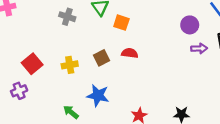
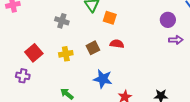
gray cross: (67, 17) -> (62, 21), moved
purple cross: (19, 91) -> (23, 76), turned 32
blue star: (98, 96) -> (103, 79), moved

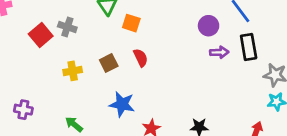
red semicircle: (117, 44) -> (141, 58), turned 56
red square: (34, 53) -> (41, 35), moved
purple cross: (23, 76) -> (23, 110), moved

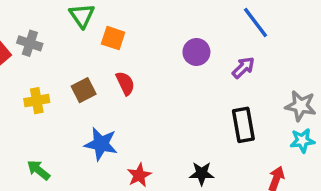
purple circle: (209, 26) -> (196, 52), moved
black rectangle: (249, 47) -> (243, 125), moved
purple arrow: (219, 52) -> (243, 68), moved, turned -42

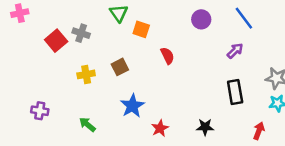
purple circle: (196, 52) -> (201, 19), moved
red semicircle: (125, 83) -> (167, 56), moved
blue star: (101, 144) -> (132, 106), turned 30

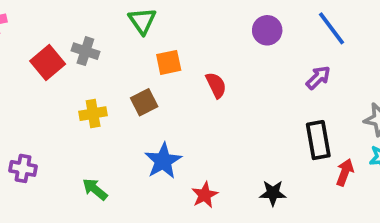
orange square: (141, 29) -> (169, 62), moved, turned -30
red arrow: (259, 131) -> (345, 172), moved

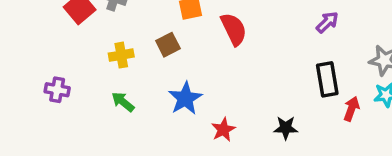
red semicircle: (216, 85) -> (234, 29), size x1.4
purple cross: (23, 168) -> (57, 90), moved
green arrow: (95, 189) -> (123, 102), moved

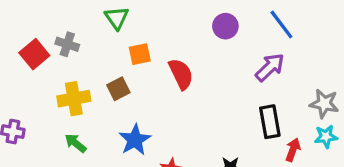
purple arrow: (327, 22) -> (270, 67), size x1.4
yellow cross: (121, 55) -> (74, 99), size x1.4

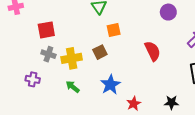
gray cross: (67, 44) -> (48, 54), moved
red square: (34, 54) -> (46, 30), turned 30
red semicircle: (181, 74) -> (153, 51), moved

